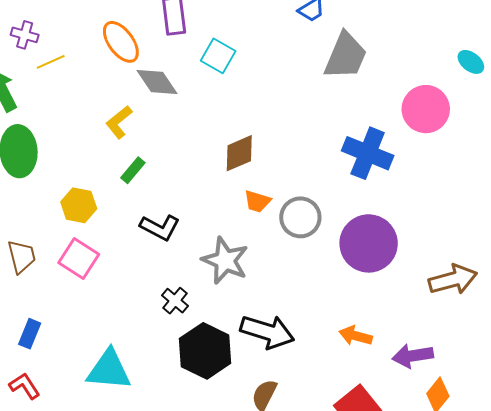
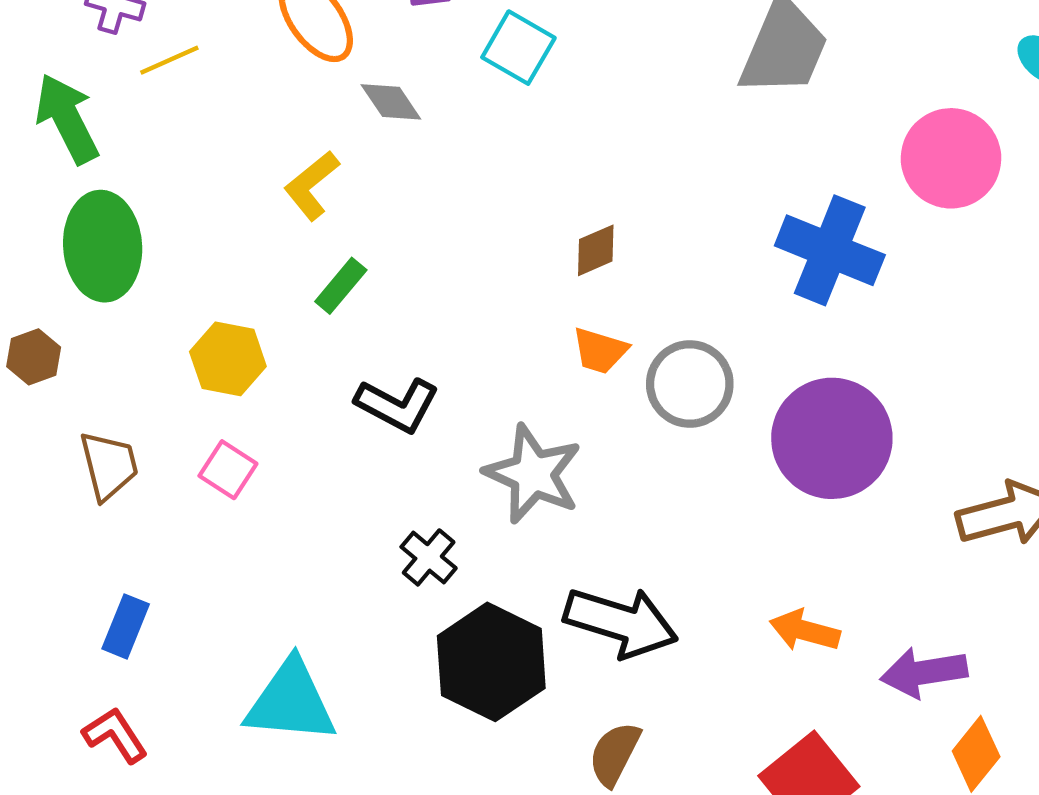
gray diamond: (157, 82) -> (391, 102), size x0.7
brown diamond: (239, 153) -> (596, 250), moved, size x0.7
pink square: (79, 259) -> (228, 470), size x0.7

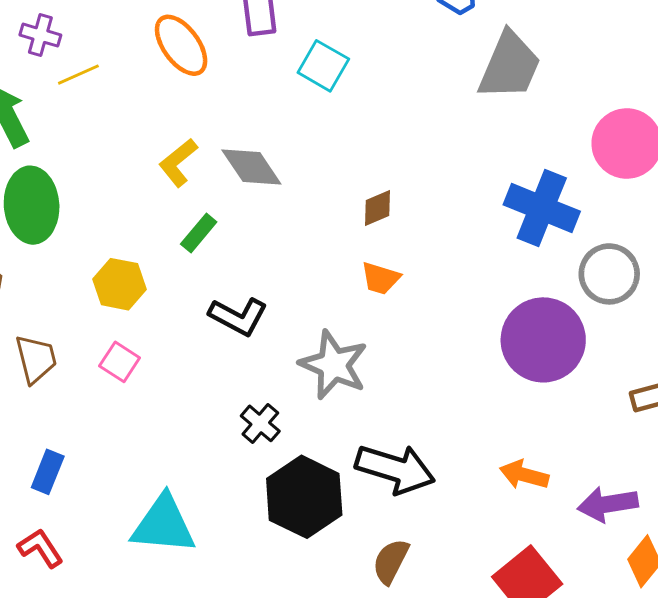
gray diamond: (391, 102) -> (251, 167), moved, size x1.4
gray circle: (690, 384) -> (609, 274), moved

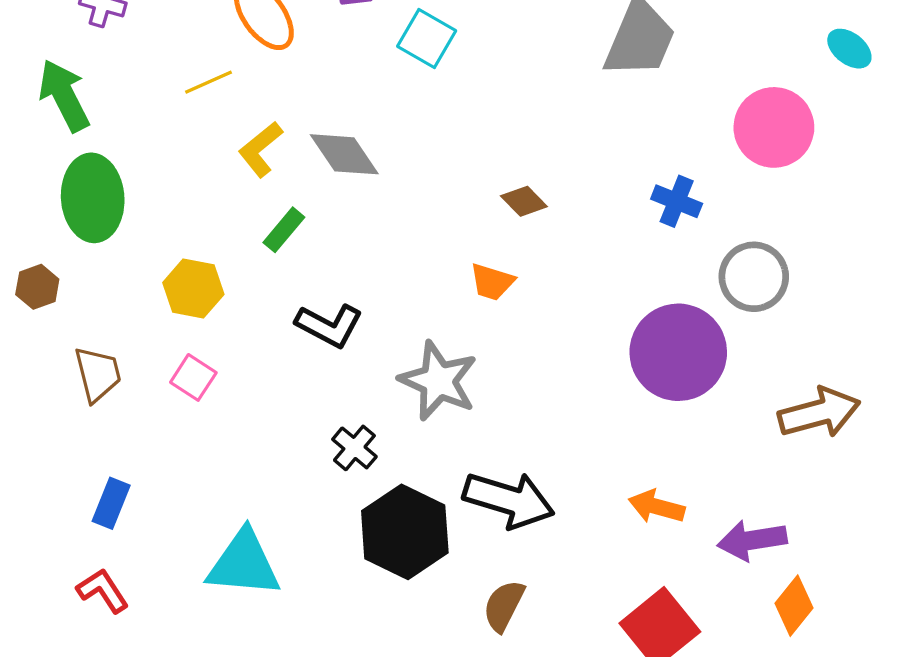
yellow line: (78, 75) -> (208, 82), moved
brown diamond: (378, 208) -> (524, 201), moved, turned 69
blue cross: (542, 208) -> (677, 201), size x0.6

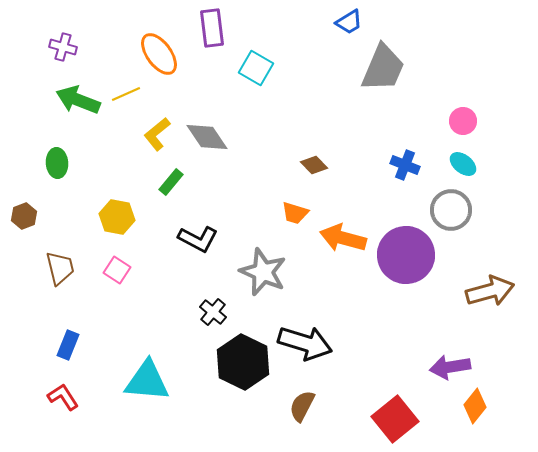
cyan ellipse: (849, 49) -> (463, 164), moved
green arrow: (64, 96) -> (78, 100), moved, turned -42
pink circle: (774, 127) -> (463, 121), size x0.6
green ellipse: (93, 198) -> (57, 163), size x0.6
orange arrow: (656, 507) -> (343, 238), moved, size x1.4

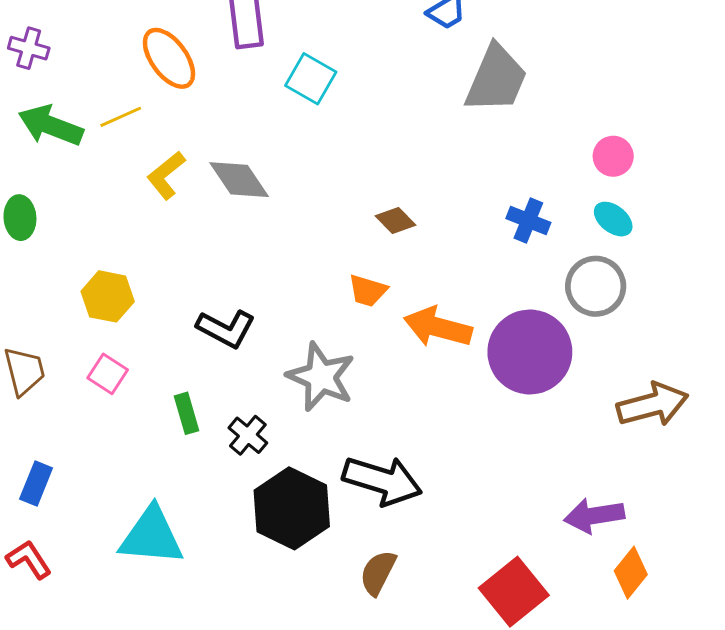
green rectangle: (171, 182) -> (187, 413), moved, turned -56

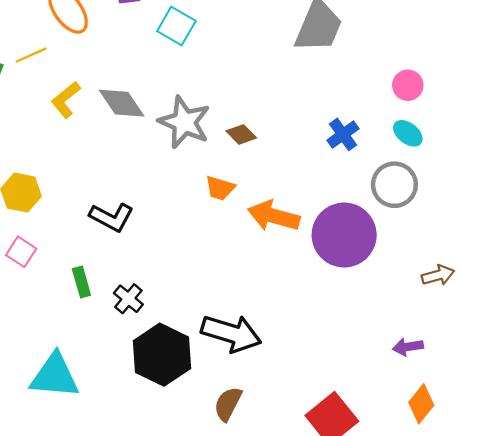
blue cross: (528, 220) -> (343, 134), turned 32
gray star: (321, 377) -> (184, 122), moved
brown arrow: (653, 405) -> (438, 275), size x0.6
purple arrow: (594, 516) -> (408, 347), moved, size x0.7

